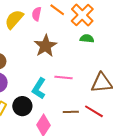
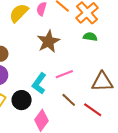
pink line: (64, 78) -> (64, 74), turned -30
brown line: (71, 112) -> (69, 100), moved, turned 42

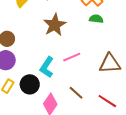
brown line: (69, 100) -> (76, 93), moved
red line: (93, 110) -> (107, 101), moved

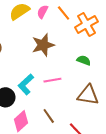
green semicircle: (96, 19) -> (84, 60), moved

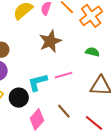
cyan L-shape: (26, 84) -> (38, 82), turned 35

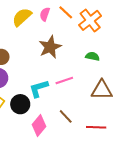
red line: (94, 123) -> (96, 127), turned -36

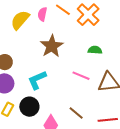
pink line: (64, 80) -> (81, 76), moved, turned 48
cyan L-shape: (39, 88) -> (37, 80), moved

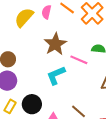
pink line: (81, 76) -> (79, 60), moved
cyan L-shape: (37, 80) -> (56, 75), moved

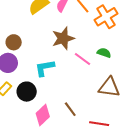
cyan L-shape: (56, 75) -> (45, 68), moved

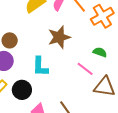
pink line: (82, 59) -> (85, 69), moved
cyan L-shape: (45, 68) -> (40, 67), turned -80

